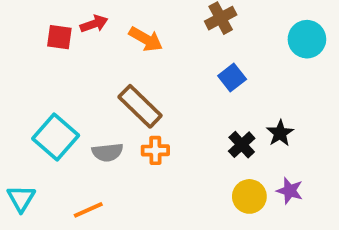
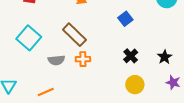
black star: (280, 133) -> (165, 57), moved
cyan square: (56, 137) -> (29, 38), moved
purple star: (290, 191) -> (173, 82), moved

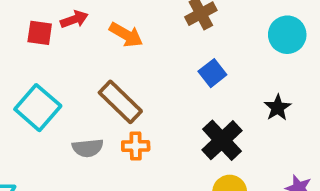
black cross: (131, 56) -> (222, 140), size x1.5
black star: (165, 57) -> (278, 108), moved

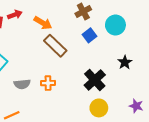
cyan circle: (287, 35) -> (115, 25), moved
blue square: (212, 73) -> (90, 35), moved
brown rectangle: (120, 102) -> (55, 46), moved

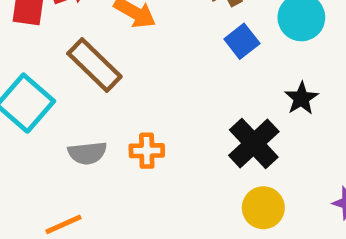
brown rectangle: (55, 46) -> (94, 65), moved
black star: (125, 62) -> (301, 98), moved

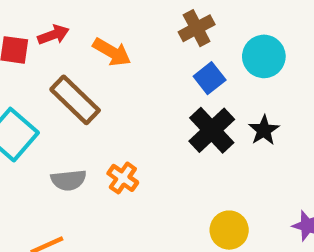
black cross: (254, 144) -> (212, 130), moved
orange cross: (147, 151) -> (123, 178), turned 36

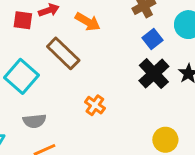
gray semicircle: (69, 180) -> (34, 121), moved

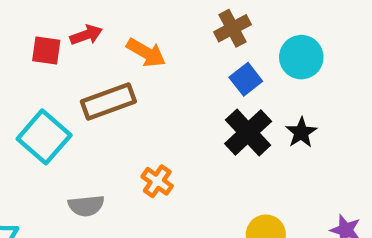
brown rectangle: (63, 53) -> (108, 101), turned -64
gray semicircle: (34, 121) -> (86, 206), moved

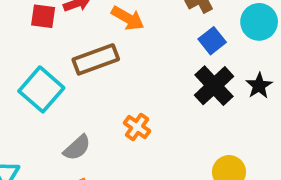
gray semicircle: (86, 206) -> (77, 148), turned -36

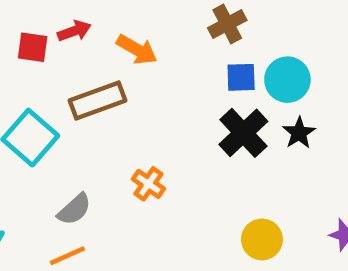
cyan circle: (259, 22) -> (287, 80), moved
blue square: (212, 41) -> (241, 77), turned 36

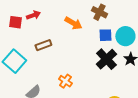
brown cross: (227, 24) -> (99, 12), turned -35
orange arrow: (137, 50) -> (73, 23), moved
brown rectangle: (97, 100) -> (43, 45), size x0.7

